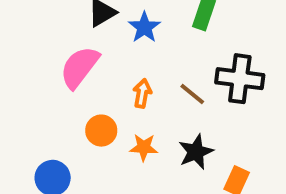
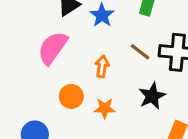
brown line: (192, 94) -> (140, 52), moved
black star: (196, 152) -> (152, 96), moved

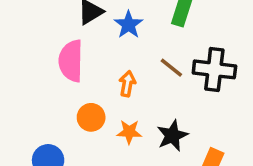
pink semicircle: (53, 48) -> (71, 61), turned -36
black star: (152, 96) -> (172, 136), moved

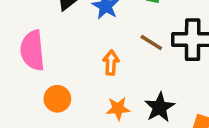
pink semicircle: (71, 61) -> (32, 50), moved
orange circle: (91, 117) -> (57, 99), moved

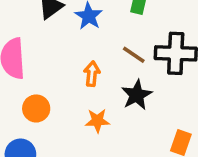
black star: (160, 107) -> (137, 95), moved

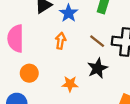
orange arrow: (92, 74) -> (61, 41), moved

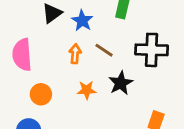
brown line: (97, 41) -> (104, 50), moved
orange star: (70, 84) -> (87, 90), moved

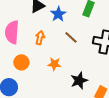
orange arrow: (75, 54) -> (40, 38), moved
black star: (121, 83) -> (79, 81), moved

